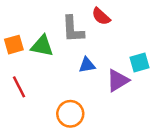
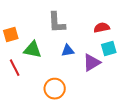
red semicircle: (101, 16) -> (102, 28), moved, turned 126
green triangle: (42, 46) -> (33, 50), moved

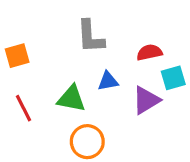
red semicircle: (102, 28) -> (149, 52), moved
green triangle: (33, 50) -> (71, 99), moved

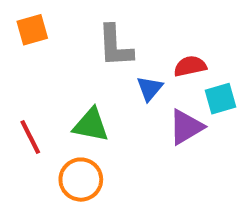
orange square: (17, 56) -> (32, 30), moved
blue triangle: (108, 81) -> (150, 88), moved, turned -40
orange circle: (87, 142) -> (81, 180), moved

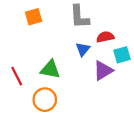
orange square: (32, 30) -> (34, 17), moved
gray L-shape: (115, 46) -> (79, 17), moved

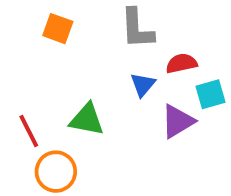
orange square: (34, 17) -> (58, 29), turned 36
orange circle: (45, 100) -> (56, 172), moved

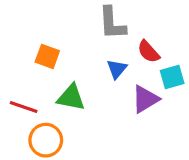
orange square: (58, 29) -> (47, 56), moved
red semicircle: (181, 63) -> (148, 52), turned -120
red line: (29, 131) -> (24, 107), turned -44

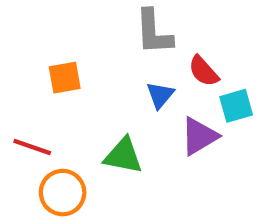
orange square: (47, 56) -> (65, 78), turned -30
green triangle: (71, 97) -> (123, 156), moved

